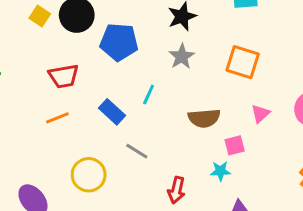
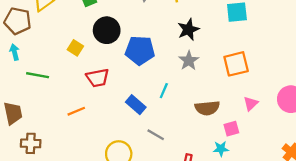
yellow square: (40, 16) -> (75, 48), moved
orange square: (243, 62) -> (236, 64), turned -30
orange line: (57, 118) -> (76, 111), moved

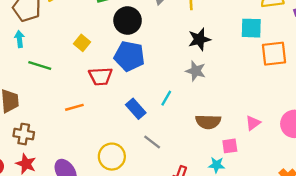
black circle: (107, 30) -> (128, 20), moved
blue pentagon: (140, 50) -> (129, 56), moved
gray star: (189, 61) -> (196, 71), turned -30
orange square: (236, 64) -> (274, 54), moved

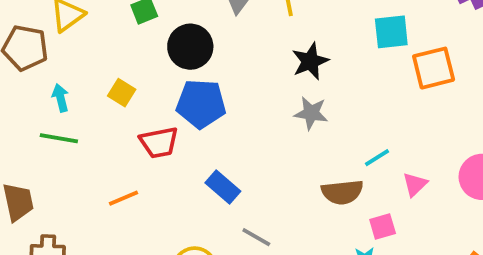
cyan arrow: (19, 39) -> (60, 98), moved
cyan line: (166, 98) -> (377, 158), moved, turned 35

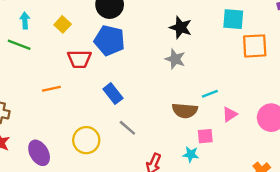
black star: (310, 61) -> (181, 27), turned 30

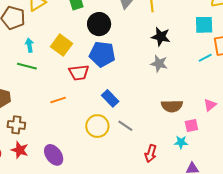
yellow square: (63, 24) -> (61, 45), size x1.5
cyan line: (210, 94) -> (205, 58), moved
yellow circle: (86, 140) -> (97, 126), moved

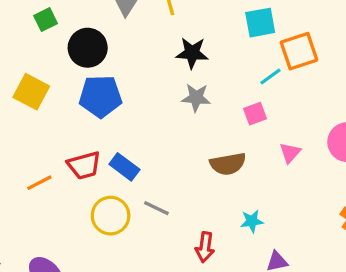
red trapezoid: (79, 73) -> (84, 165), moved
pink square: (191, 125) -> (255, 114), moved

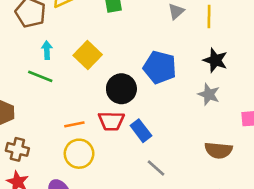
black circle: (88, 48) -> (121, 89), moved
blue pentagon: (100, 96) -> (160, 67), moved
yellow circle: (111, 216) -> (79, 154), moved

